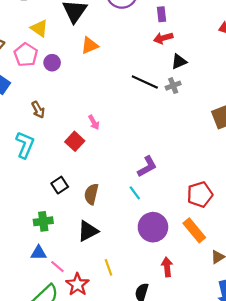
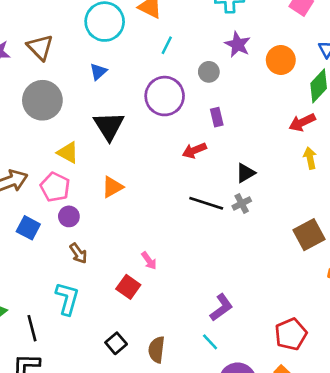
red arrow: (163, 38) -> (194, 150), moved
orange triangle: (90, 45) -> (112, 187), moved
purple circle: (52, 63) -> (69, 216), moved

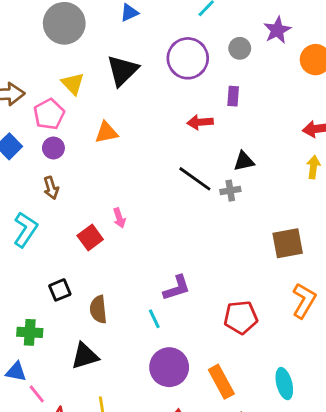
red pentagon: (291, 334) -> (241, 317), moved
brown semicircle: (157, 350) -> (98, 309), turned -30

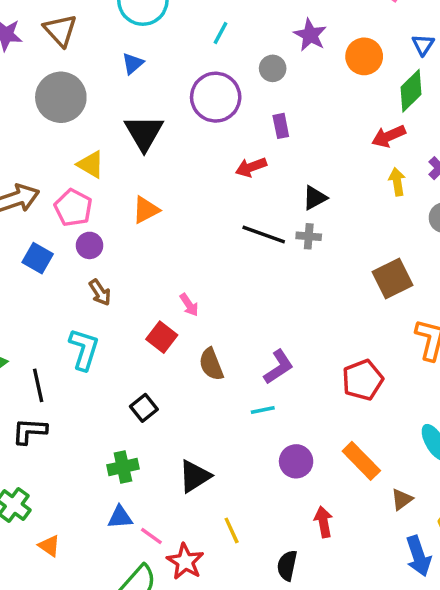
gray cross: (230, 191) -> (309, 236), turned 30
brown semicircle: (98, 309) -> (211, 364), moved
cyan line: (154, 319) -> (263, 410), turned -60
purple circle: (169, 367) -> (296, 461), size x0.7

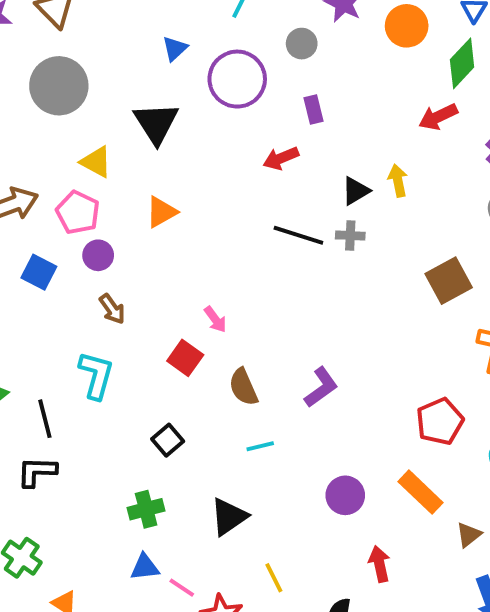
blue triangle: (133, 63) -> (175, 49), moved
yellow arrow: (397, 182) -> (398, 181), moved
red pentagon: (363, 380) -> (440, 421), moved
cyan line: (263, 410) -> (260, 446), moved

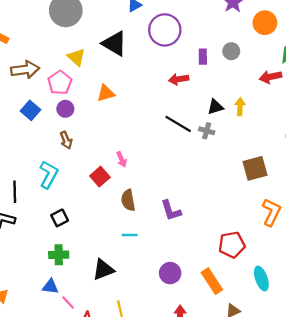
gray circle: (302, 44) -> (231, 51), moved
black triangle: (156, 123) -> (114, 44), turned -40
purple L-shape: (321, 387) -> (171, 211), turned 95
black square: (168, 440) -> (60, 218), moved

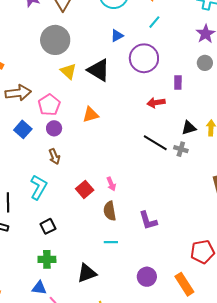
gray circle: (231, 51) -> (205, 63), moved
yellow triangle: (76, 57) -> (68, 71), moved
pink arrow: (121, 159) -> (111, 184), moved

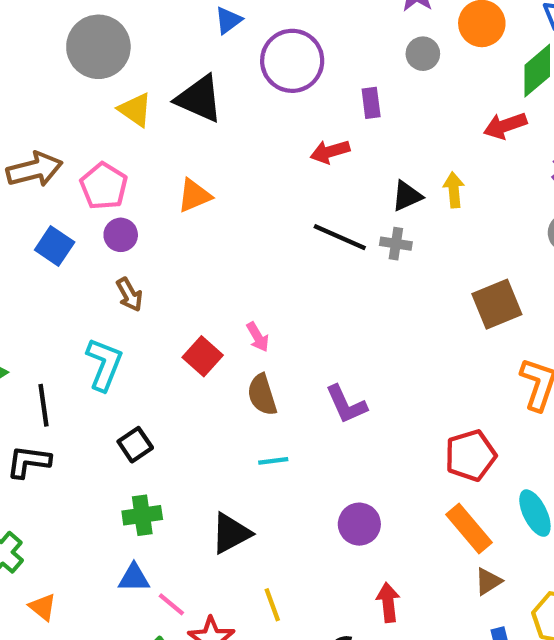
orange rectangle: (184, 284) -> (469, 528), moved

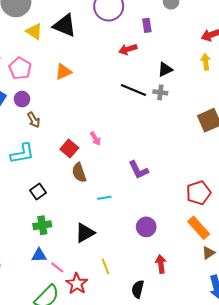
yellow arrow: (454, 190) -> (206, 62), moved
purple circle: (121, 235) -> (22, 99), moved
cyan L-shape: (104, 364) -> (22, 154), turned 60
brown semicircle: (262, 395) -> (79, 173), moved

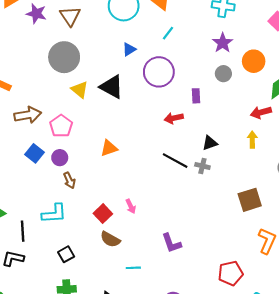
orange triangle: (63, 72) -> (109, 148), moved
brown semicircle: (79, 173) -> (110, 239), turned -48

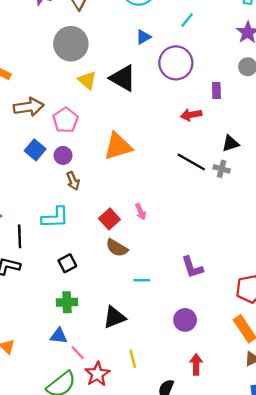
orange triangle: (109, 148) -> (118, 146), size x1.5
purple L-shape: (172, 243) -> (192, 267), moved

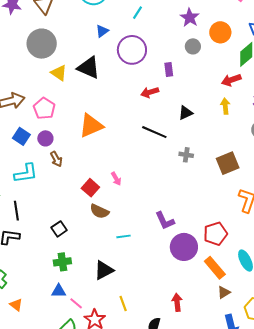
gray cross: (222, 169) -> (186, 155), moved
cyan L-shape: (55, 218) -> (26, 173), moved
purple circle: (185, 320) -> (184, 247), moved, size x1.4

